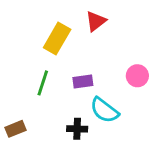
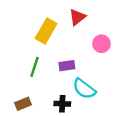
pink circle: (137, 76) -> (101, 44), moved
brown rectangle: (15, 129) -> (23, 104), moved

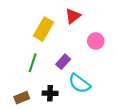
purple rectangle: (67, 66) -> (63, 62), turned -40
black cross: (62, 104) -> (50, 93), moved

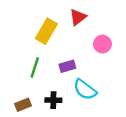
purple rectangle: (63, 62) -> (67, 66), turned 32

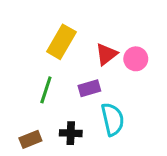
red triangle: (78, 17) -> (106, 54), moved
cyan semicircle: (85, 90) -> (113, 119), turned -140

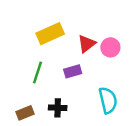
yellow rectangle: (61, 42) -> (50, 34), turned 36
cyan semicircle: (113, 119) -> (108, 100), moved

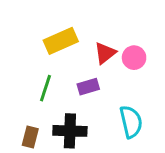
black cross: (58, 108) -> (70, 131), size x1.5
brown rectangle: (25, 113) -> (30, 137), turned -54

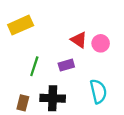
yellow rectangle: (61, 41) -> (21, 25), moved
red triangle: (105, 53) -> (79, 40), turned -48

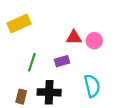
red triangle: (79, 40) -> (74, 37), turned -35

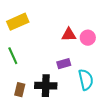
purple rectangle: (62, 61) -> (64, 64), moved
green line: (32, 62) -> (13, 56), moved, turned -42

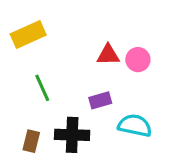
green line: (13, 56) -> (42, 88), moved
cyan semicircle: (86, 80) -> (135, 125), turned -65

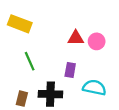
yellow rectangle: (28, 35) -> (20, 24), turned 45
purple rectangle: (100, 100) -> (70, 70), turned -64

